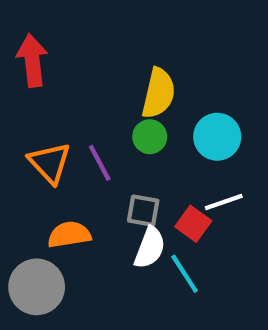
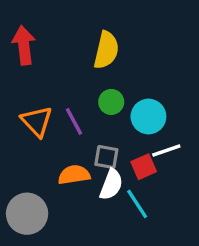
yellow semicircle: (158, 93) -> (106, 50), moved
cyan circle: (217, 137) -> (148, 117), moved
red square: (193, 224) -> (144, 167), turned 30
orange semicircle: (69, 235) -> (74, 175), moved

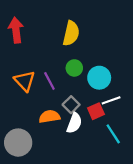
gray square: (106, 157) -> (71, 105), turned 35
cyan line: (137, 204) -> (113, 134), moved

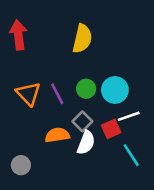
green circle: (74, 68) -> (86, 89), moved
gray circle: (18, 143) -> (21, 165), size x0.6

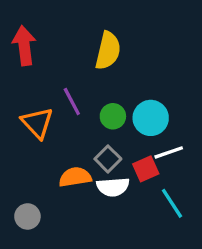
purple line: (57, 94) -> (72, 102), moved
white semicircle: (86, 143) -> (113, 187), turned 65

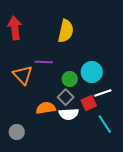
purple line: (72, 102) -> (44, 62), turned -60
green circle: (113, 116) -> (70, 79), moved

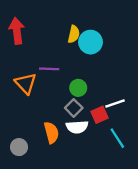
yellow semicircle: (66, 31) -> (74, 34), size x0.7
cyan circle: (92, 72) -> (90, 42), moved
orange semicircle: (46, 108) -> (51, 133), moved, turned 84

